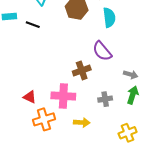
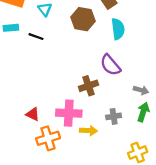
yellow arrow: (82, 123) -> (88, 131), moved

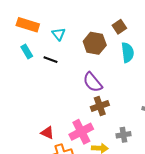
cyan rectangle: (11, 28) -> (27, 51), turned 64
purple semicircle: (110, 65) -> (93, 82), moved
pink cross: (69, 113) -> (81, 132), turned -30

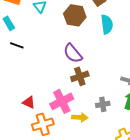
black line: (50, 60) -> (17, 45), moved

